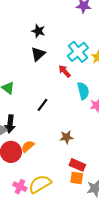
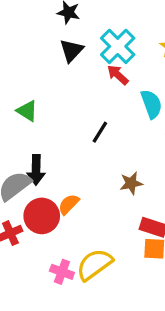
cyan cross: (78, 52) -> (118, 46), moved
black line: (43, 105) -> (100, 132), moved

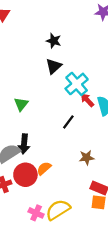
cyan cross: (118, 46) -> (77, 84), moved
red arrow: (118, 75) -> (87, 100), moved
green triangle: (27, 111) -> (21, 104), turned 32

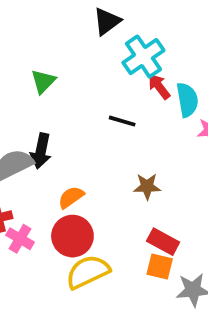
black line: (68, 122) -> (122, 121), turned 64
red circle: (25, 175) -> (72, 236), moved
pink cross: (36, 213) -> (20, 239), moved

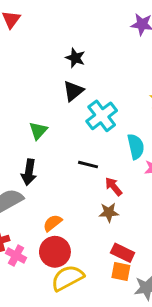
green triangle: (43, 81) -> (38, 131), moved
red arrow: (159, 87) -> (114, 187), moved
black arrow: (41, 151) -> (29, 172), moved

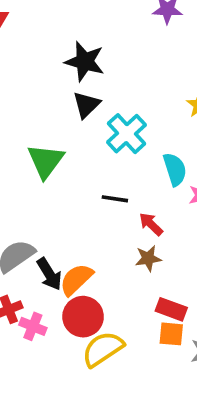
black star: (75, 58) -> (85, 61), size x1.5
green triangle: (38, 131) -> (46, 161), size x1.5
black arrow: (29, 172) -> (49, 274), moved, turned -35
orange semicircle: (53, 223) -> (76, 279), size x1.4

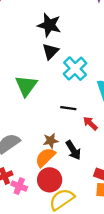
brown star: (148, 258) -> (51, 141), moved
black arrow: (49, 274) -> (73, 150), moved

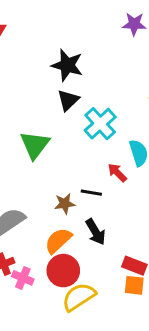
black line: (68, 108) -> (91, 193), moved
red arrow: (90, 123) -> (117, 173), moved
brown star: (51, 141) -> (65, 204), moved

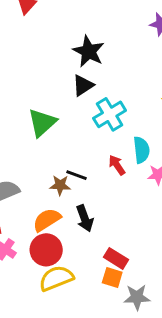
black line: (91, 193) -> (76, 175), moved

